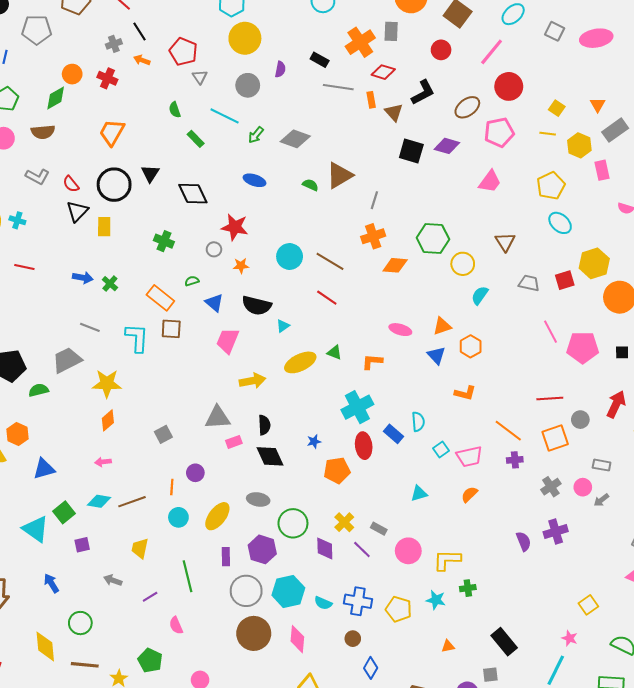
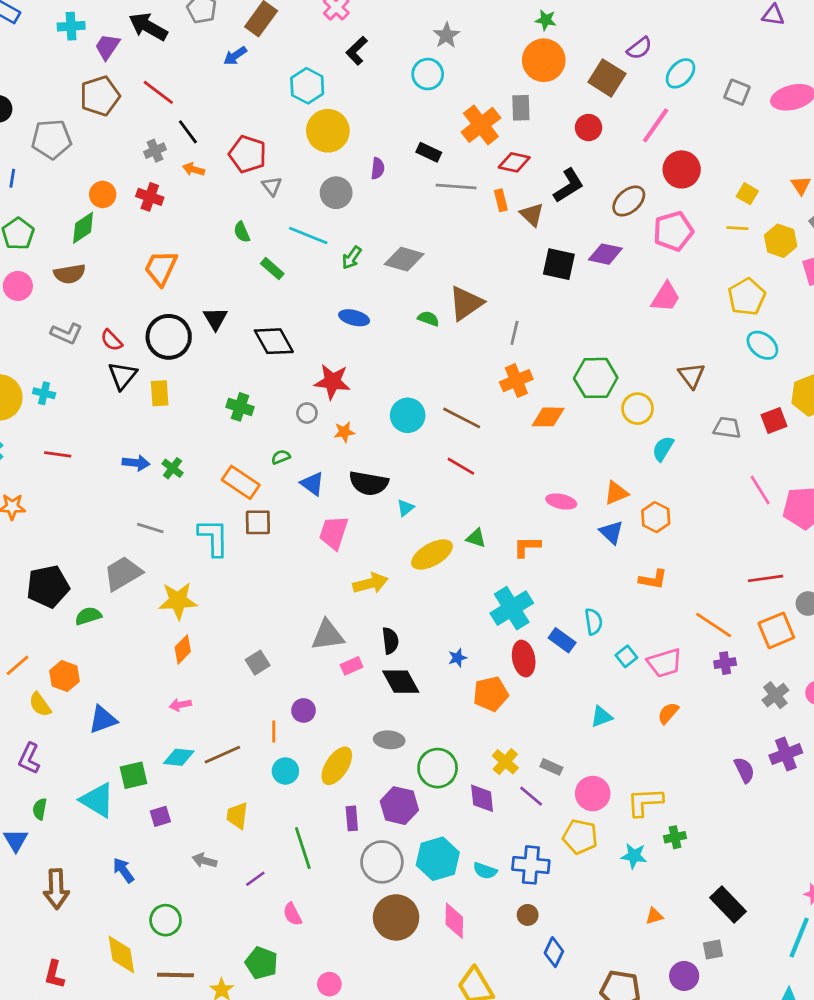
green square: (64, 512) -> (133, 775), turned 30
yellow pentagon: (399, 609) -> (580, 837), moved

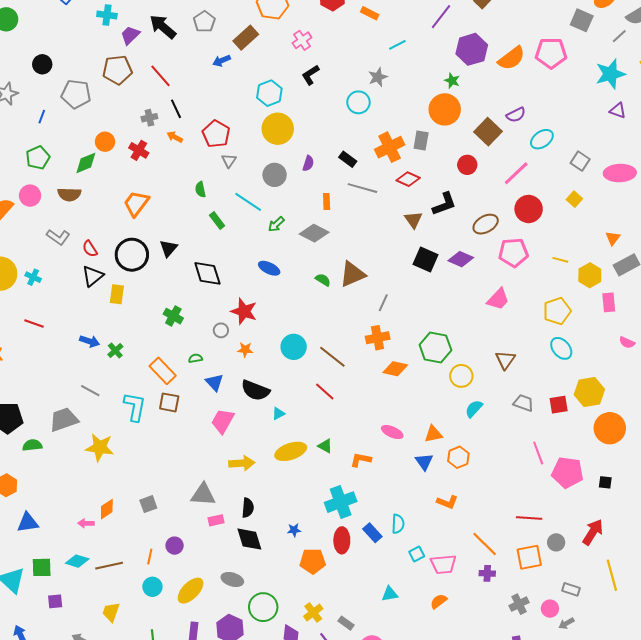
yellow square: (747, 194) -> (574, 199), moved
orange rectangle: (501, 200) -> (327, 201), moved
orange diamond: (183, 649) -> (107, 509), moved

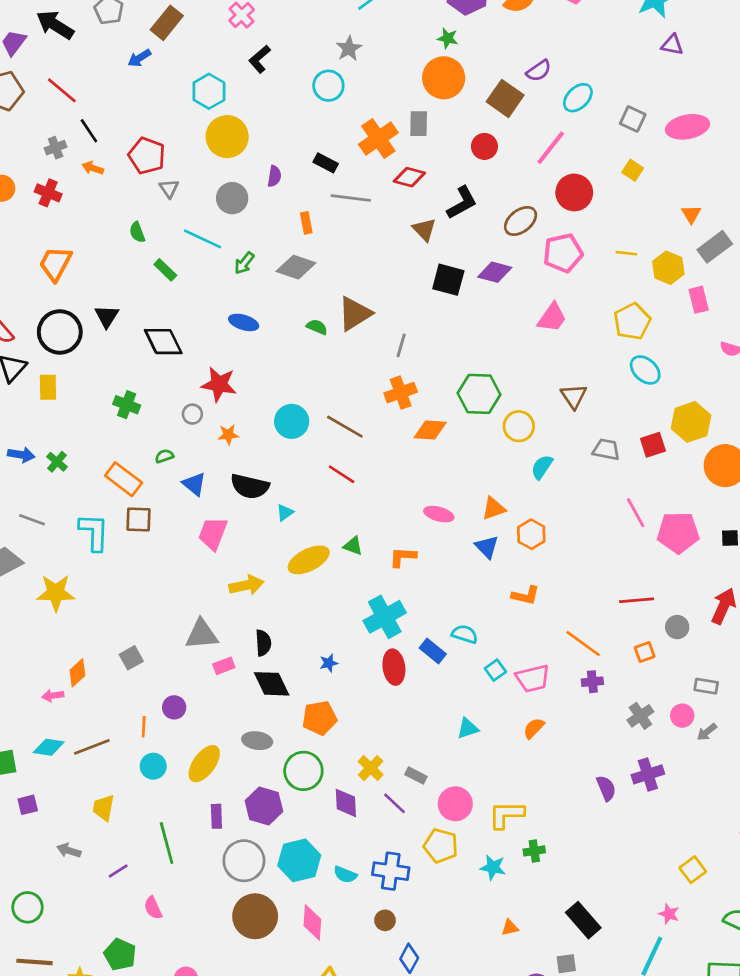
cyan semicircle: (398, 524) -> (465, 634), turned -66
orange square: (529, 557) -> (645, 652), size x0.6
orange pentagon: (313, 561) -> (320, 718), moved

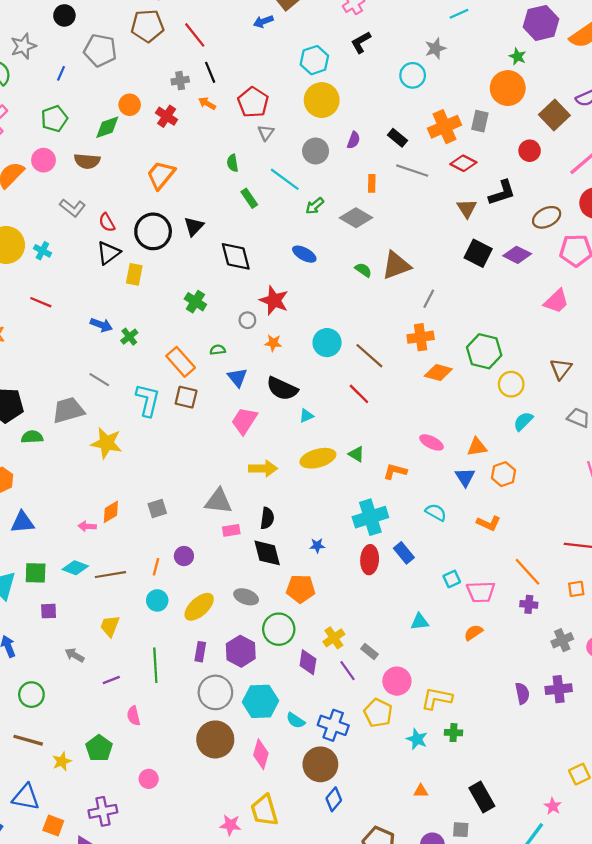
cyan semicircle: (465, 634) -> (436, 512), moved
brown circle: (385, 920) -> (320, 764), size x2.0

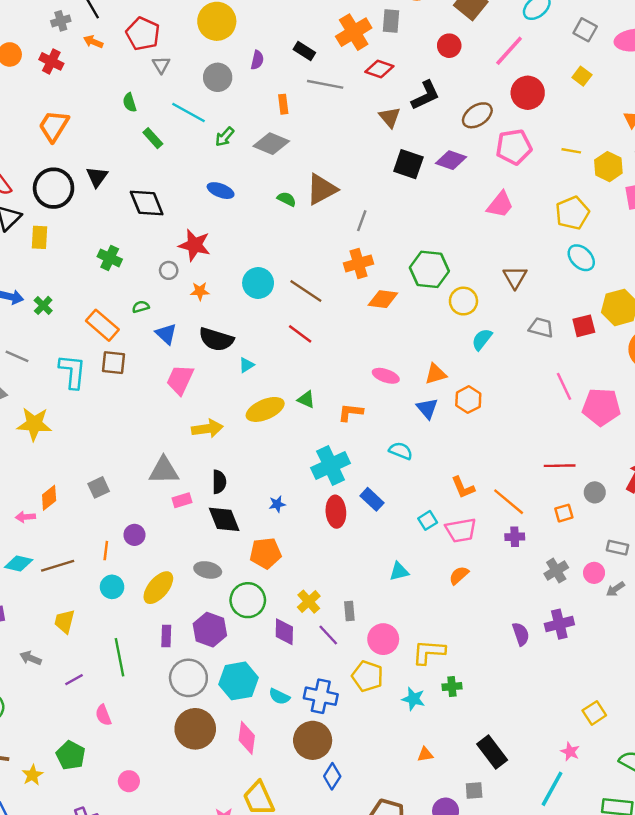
orange L-shape: (489, 523) -> (463, 487), moved, turned 50
gray rectangle: (370, 652) -> (349, 611), turned 54

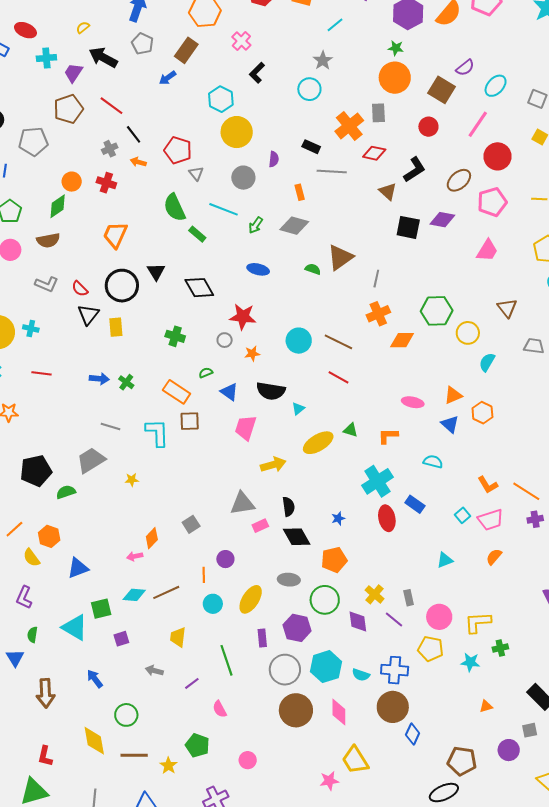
green semicircle: (130, 102) -> (174, 208), size x1.8
yellow star: (34, 424) -> (132, 480), size x0.5

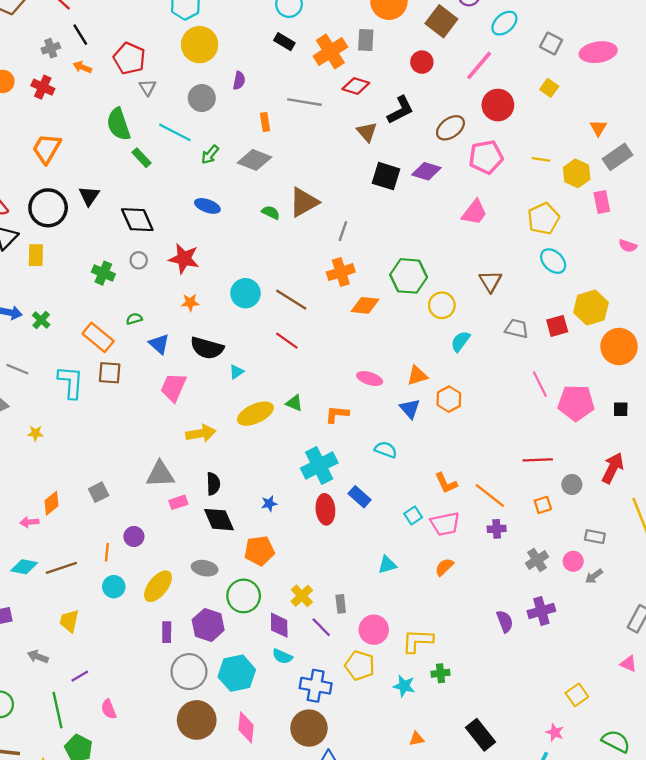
black rectangle: (311, 147) -> (284, 42), moved
gray circle: (225, 340) -> (139, 260), moved
green line: (227, 660) -> (58, 710), moved
cyan semicircle: (361, 675) -> (282, 656), moved

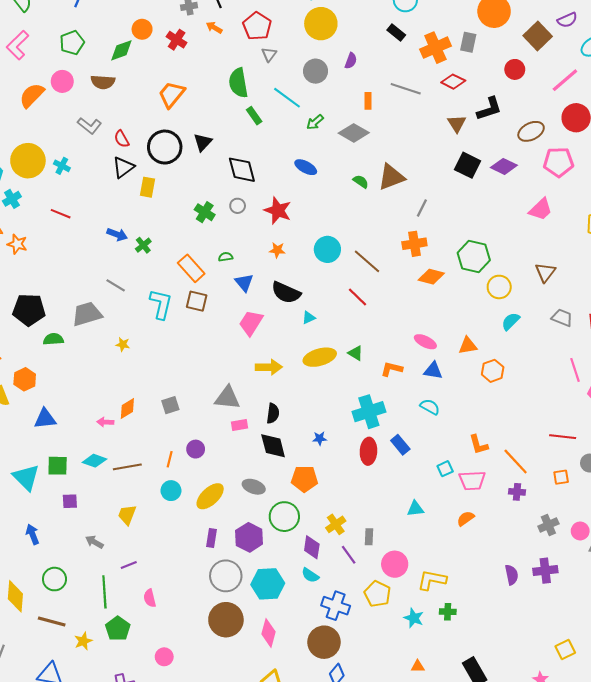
blue triangle: (410, 409) -> (433, 371), moved, turned -48

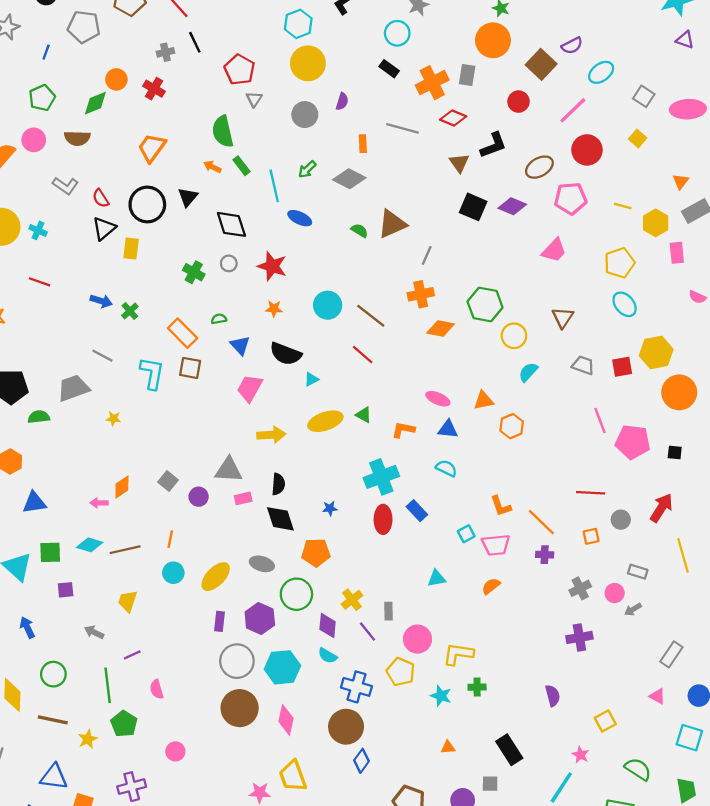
orange arrow: (214, 27) -> (212, 167), moved
cyan line: (287, 98) -> (274, 186), moved, turned 44
gray square: (170, 405) -> (168, 481), turned -30
purple circle: (196, 449) -> (199, 497), moved
purple semicircle: (512, 575) -> (553, 696), moved

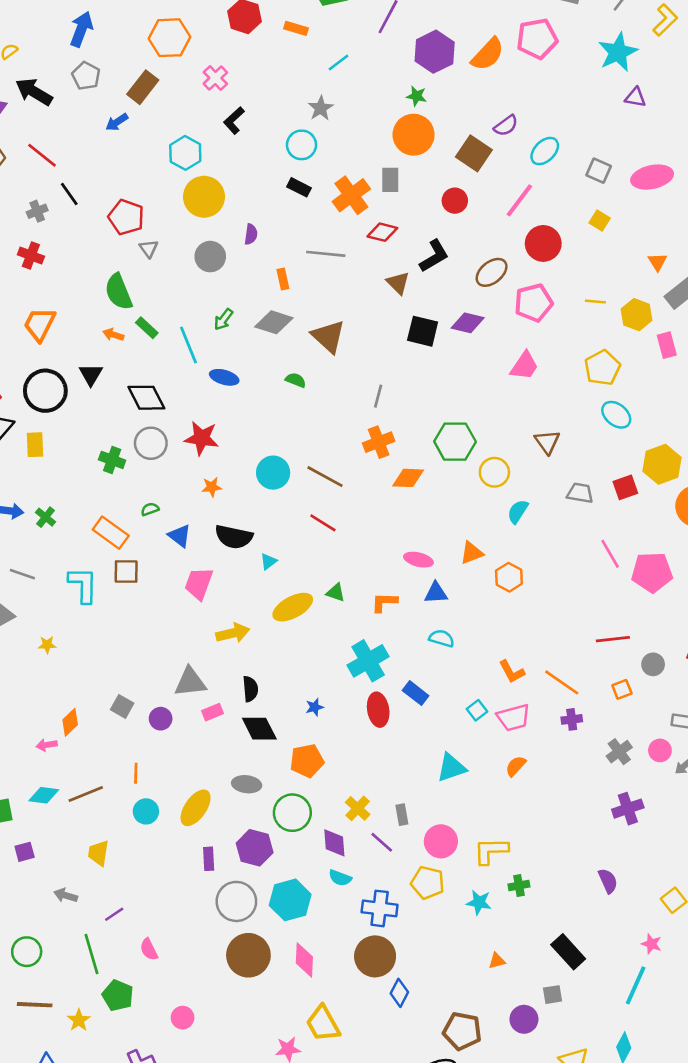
brown triangle: (392, 224) -> (328, 336), moved, turned -44
gray circle: (229, 263) -> (151, 443), size x1.6
cyan triangle: (437, 578) -> (451, 768), size x1.4

